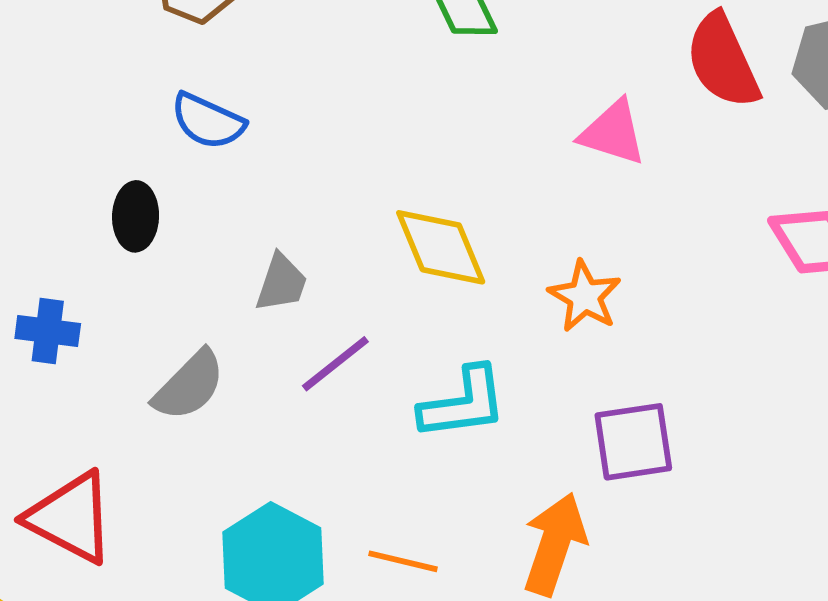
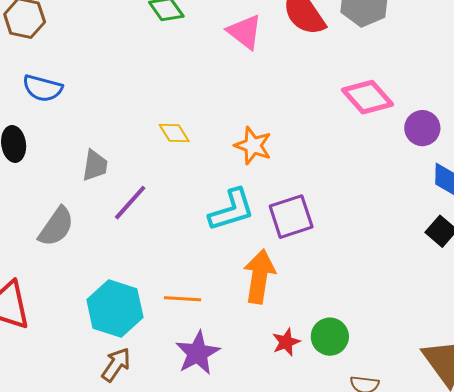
pink triangle: (613, 133) -> (245, 32), moved, turned 30
yellow diamond: (441, 247) -> (174, 133), size x0.6
cyan L-shape: (463, 403) -> (232, 210), moved

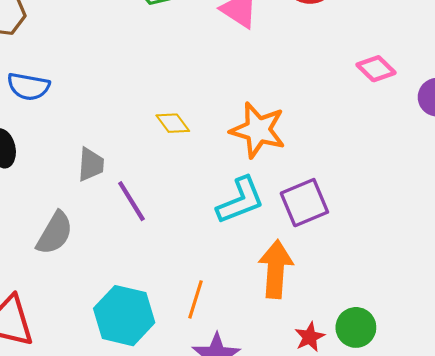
pink diamond: (368, 97) -> (376, 69), size x0.7
orange star: (253, 146) -> (258, 130), size x1.4
purple line: (130, 203) -> (131, 201), turned -69
orange line: (182, 299) -> (195, 299), turned -72

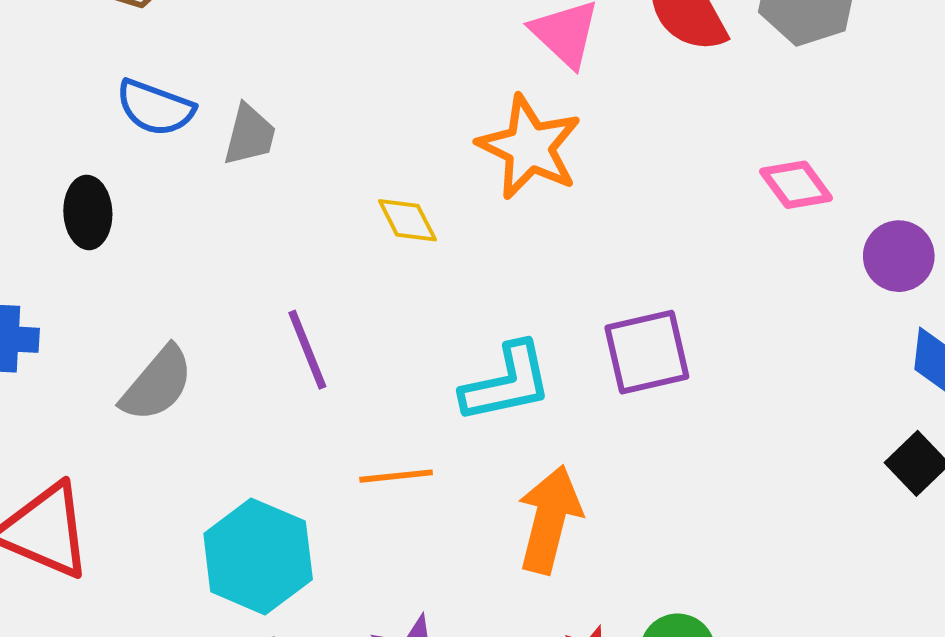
orange star: (258, 130) -> (529, 147), moved
gray trapezoid: (91, 165) -> (250, 135), moved
purple square: (304, 203) -> (647, 352), moved
orange line: (195, 299) -> (396, 476), moved, turned 57

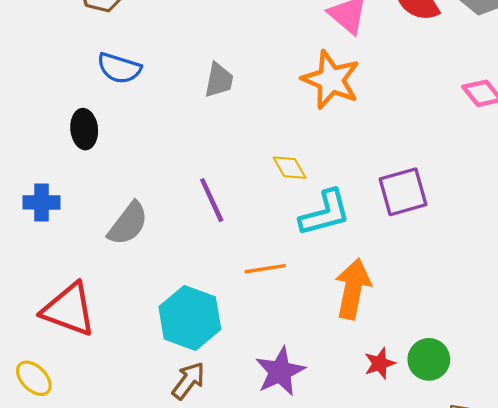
gray trapezoid: (250, 135) -> (219, 80), moved
yellow diamond: (407, 220) -> (290, 168), moved

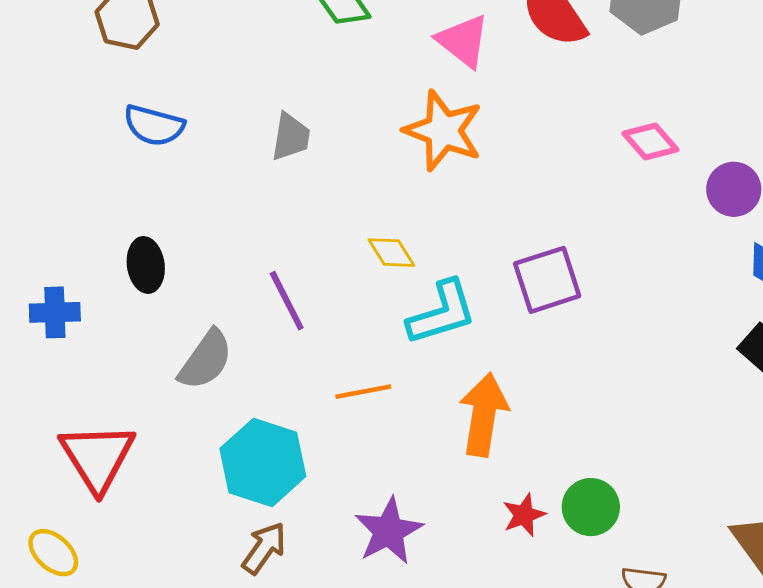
black ellipse: (84, 129) -> (146, 265), moved
gray semicircle: (128, 224) -> (206, 360), moved
red triangle: (69, 310) -> (97, 457), turned 40

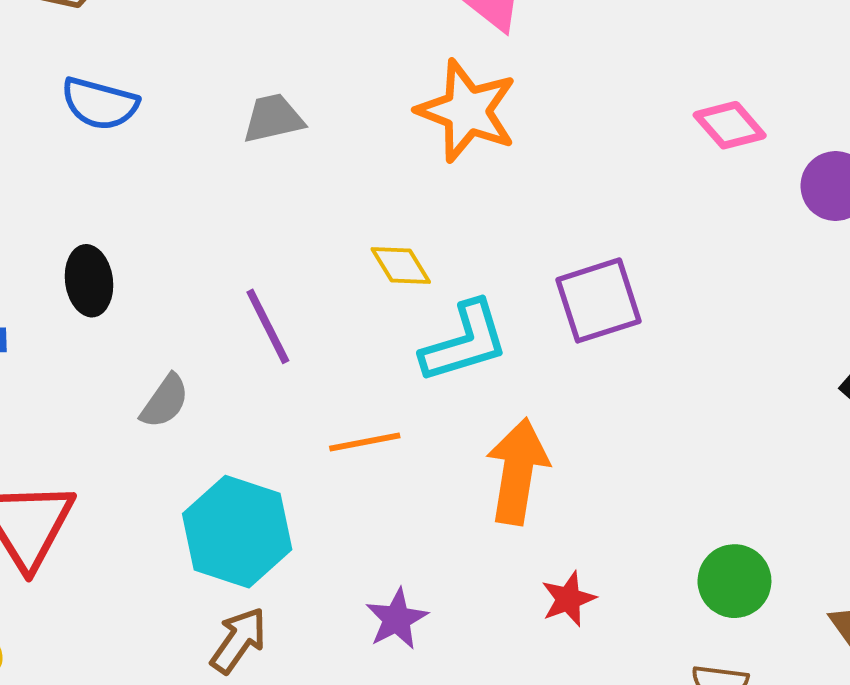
gray trapezoid: (291, 137) -> (273, 118), turned -112
gray semicircle: (206, 360) -> (165, 401), size x0.7
green circle: (591, 507) -> (734, 581), moved
purple star: (389, 531) -> (397, 619), size x0.7

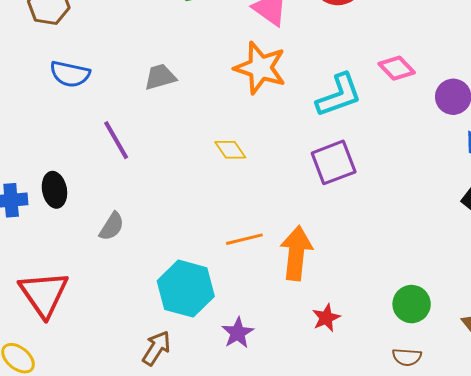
black ellipse: (89, 281) -> (54, 190), moved
purple line: (268, 326) -> (116, 140), moved
cyan L-shape: (465, 342) -> (339, 95), moved
orange line: (365, 442) -> (244, 239), moved
cyan hexagon: (237, 532) -> (186, 289), moved

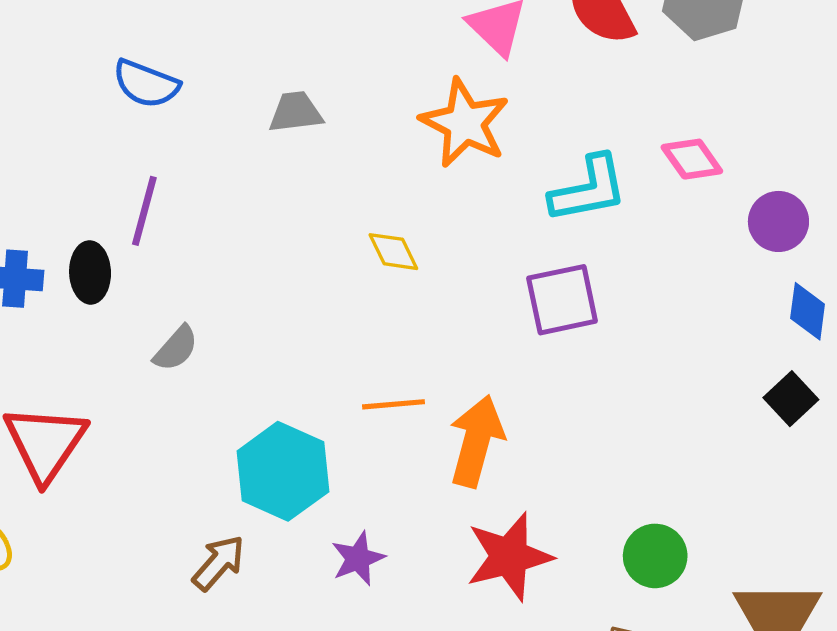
purple line: (116, 140) -> (144, 211), moved, turned 36
red star: (326, 318) -> (509, 557), size x1.8

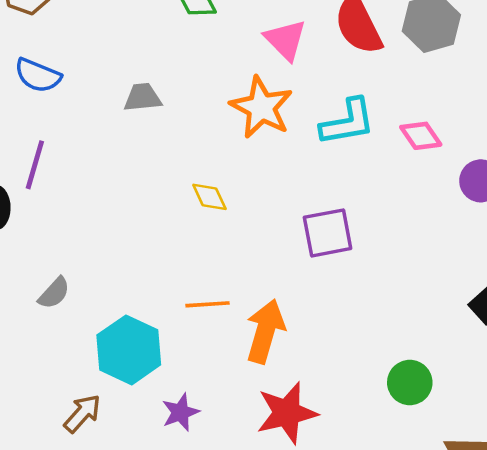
cyan L-shape: (588, 189) -> (348, 122), moved
gray semicircle: (176, 348) -> (54, 293), moved
green circle: (655, 556) -> (410, 382), moved

